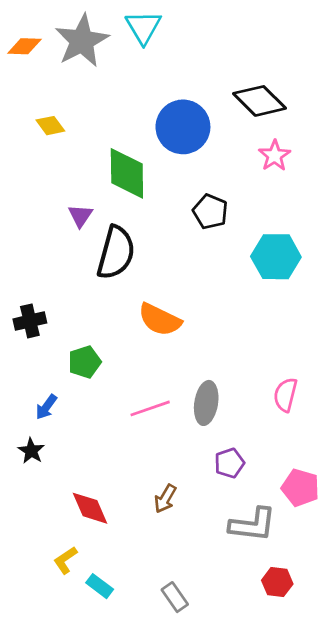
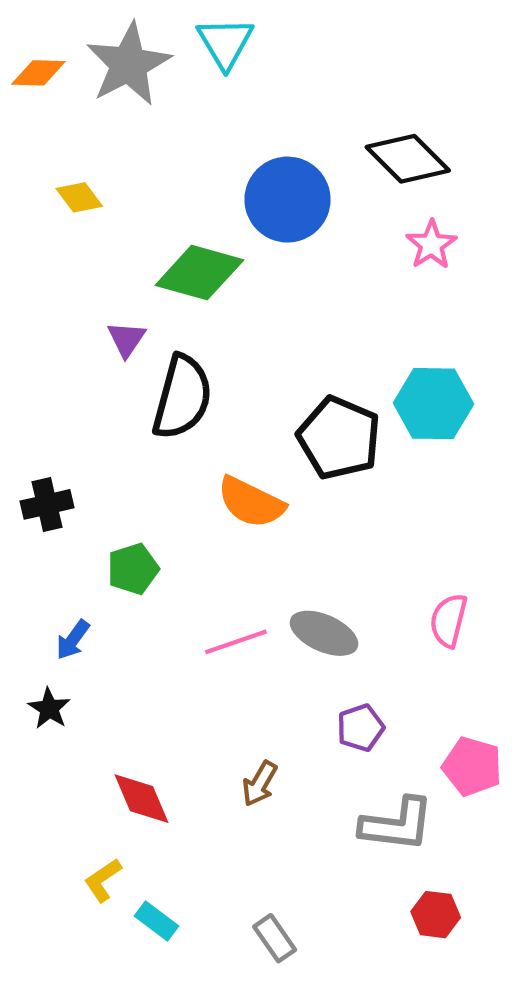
green diamond: (127, 173) -> (199, 273), turned -74
black pentagon: (210, 212) -> (339, 438), moved, size x1.5
gray ellipse: (206, 403) -> (324, 633), turned -75

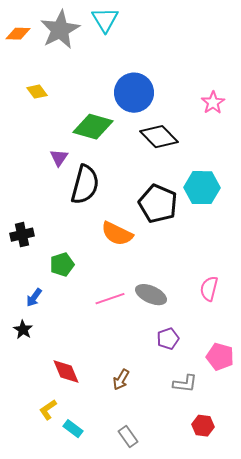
black diamond: (408, 159) -> (159, 137), moved
pink star: (431, 245) -> (213, 103), moved
brown arrow: (260, 784) -> (121, 380), moved
gray L-shape: (397, 824) -> (185, 384), size x0.7

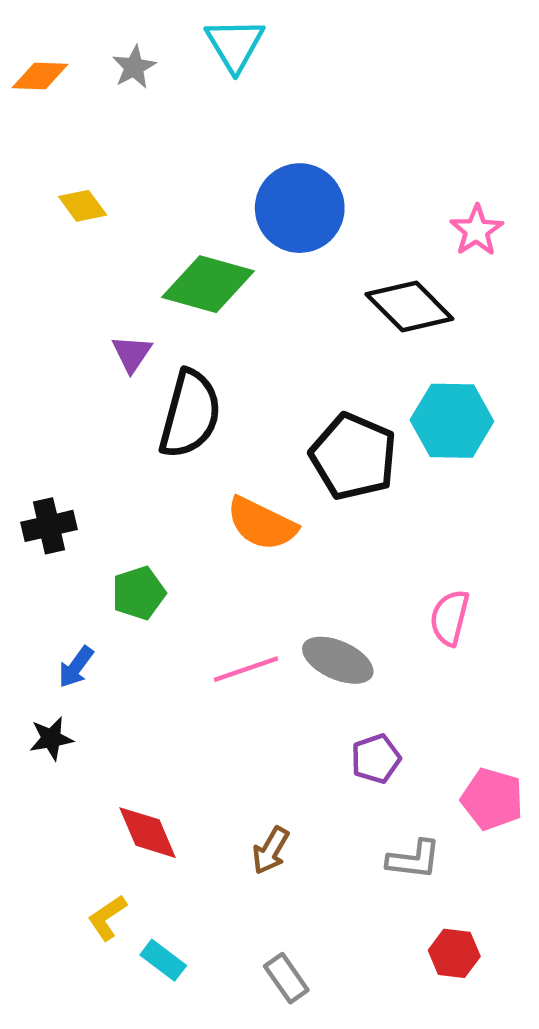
gray star: (60, 30) -> (134, 67), size x0.5
black diamond: (159, 137) -> (409, 307), moved
pink semicircle: (209, 289) -> (450, 618), moved
black star: (23, 330) -> (51, 739), turned 30

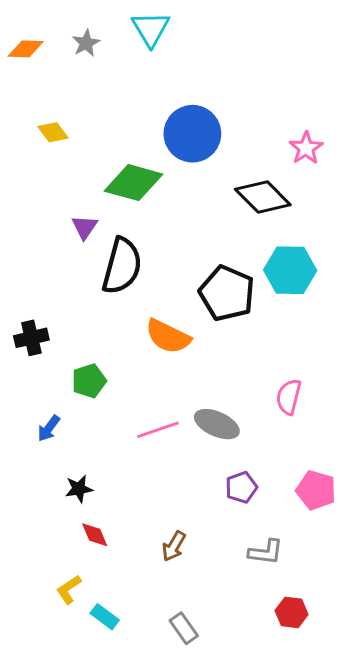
black star: (51, 739) -> (79, 489), moved
pink pentagon: (492, 799) -> (316, 490), moved
red diamond: (148, 833) -> (95, 535), size x0.7

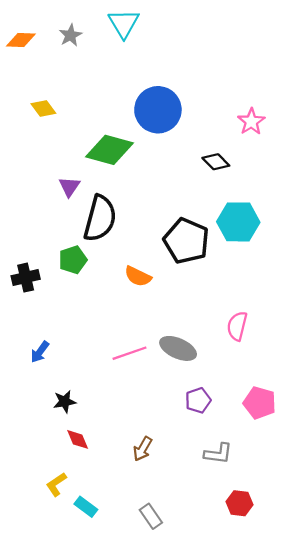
black diamond: (263, 197) -> (216, 162), size x0.6
orange semicircle: (168, 336) -> (138, 276), size x0.7
green pentagon: (89, 381) -> (73, 260), moved

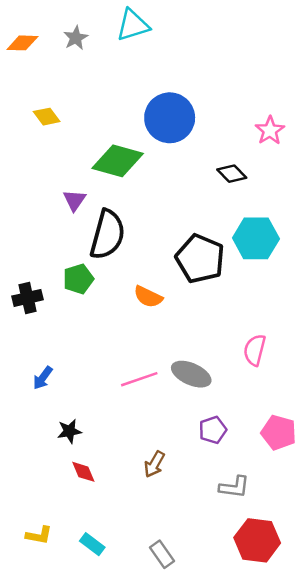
cyan triangle: (124, 23) -> (133, 25), turned 44
brown arrow: (143, 449) -> (154, 464), moved
yellow L-shape: (56, 484) -> (39, 535), moved, turned -135
red hexagon: (239, 503) -> (257, 540), size x1.6

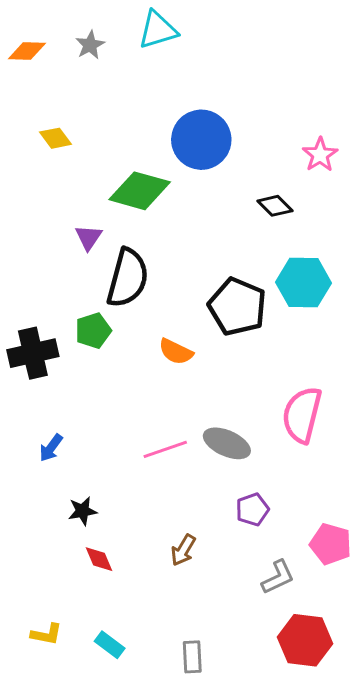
black cross: (28, 298) -> (33, 353), size x1.4
pink semicircle: (255, 350) -> (302, 415), size x1.5
pink pentagon: (279, 432) -> (331, 544), moved
gray L-shape: (234, 487) -> (278, 577), turned -32
gray rectangle: (162, 554) -> (192, 657), turned 32

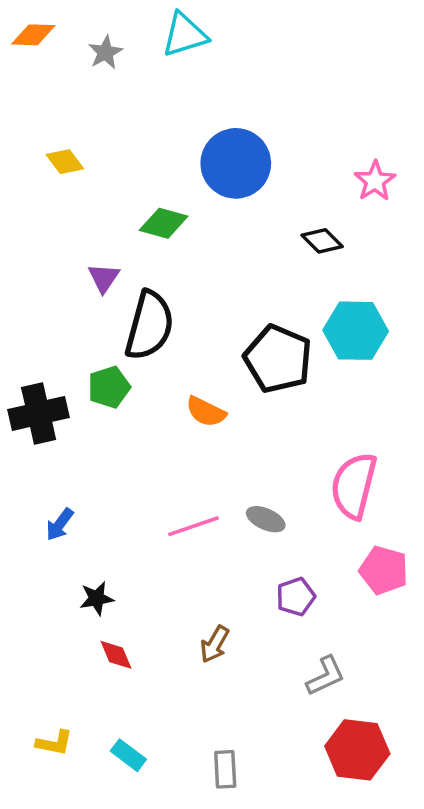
orange diamond: (27, 51) -> (33, 35), moved
green diamond: (140, 191) -> (164, 223), size x0.7
gray ellipse: (227, 443) -> (266, 519), size x0.7
pink pentagon: (331, 544) -> (384, 570), moved

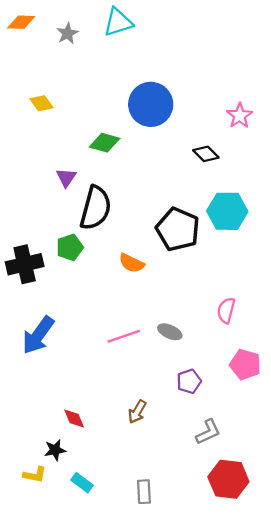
pink semicircle: (354, 486) -> (226, 310), size x0.6
blue arrow: (60, 524) -> (38, 335), size x1.8
black star: (97, 598) -> (55, 450), moved

